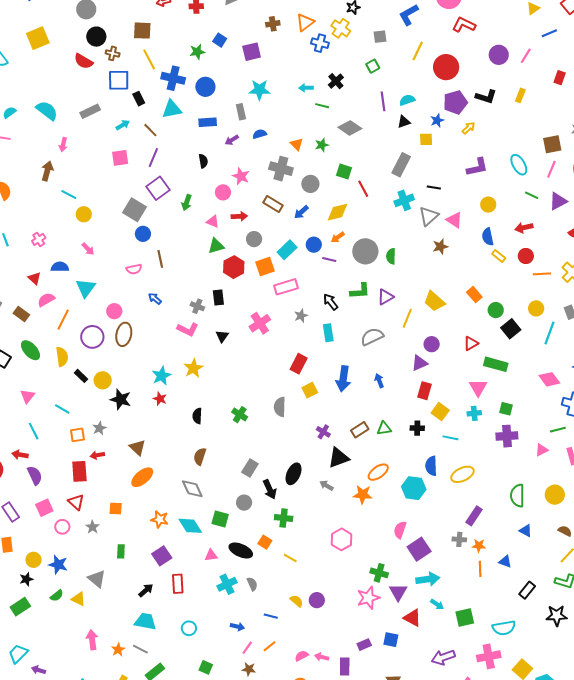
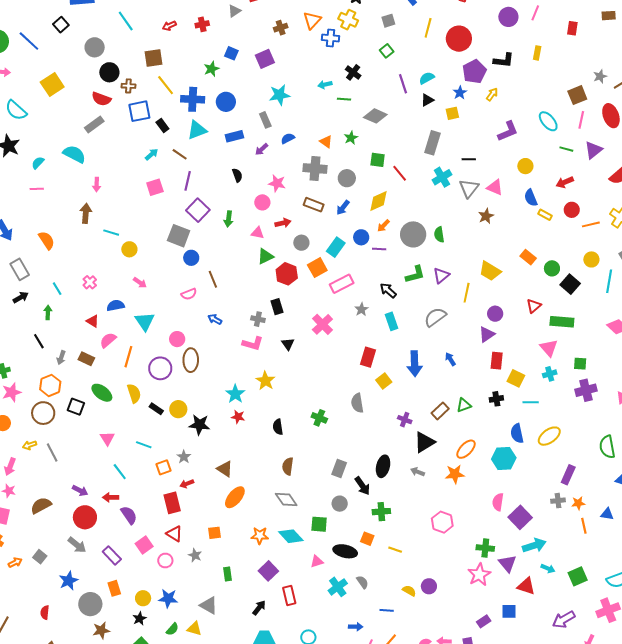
gray rectangle: (90, 111) -> (94, 125), moved

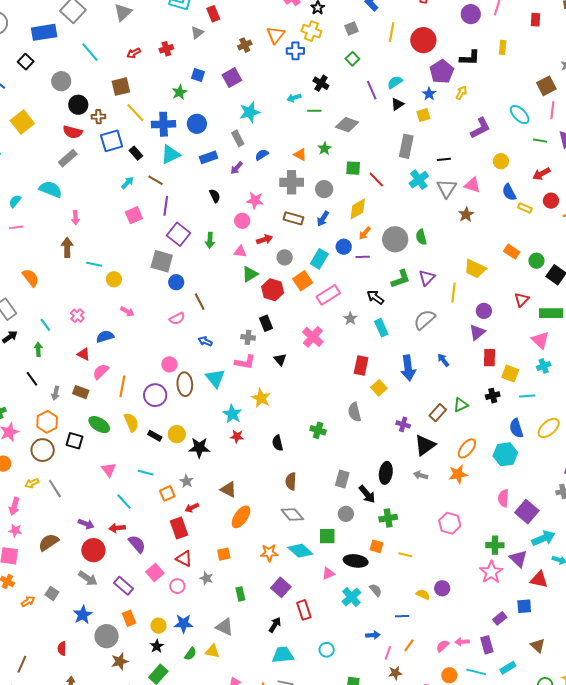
cyan triangle: (145, 321) -> (215, 378), moved

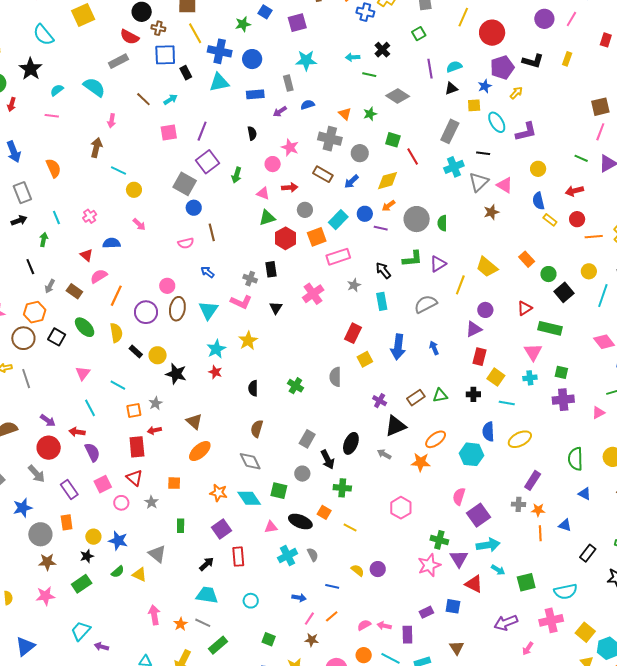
cyan ellipse: (520, 115) -> (497, 122), moved
brown line: (155, 180) -> (143, 99), moved

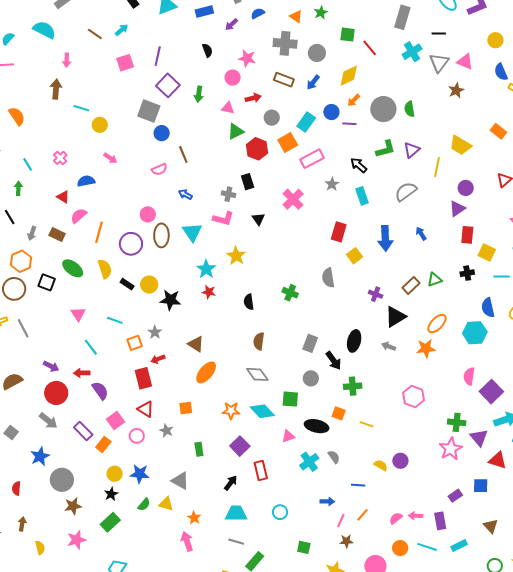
orange rectangle: (67, 522) -> (103, 445), moved, turned 56
orange star: (181, 624) -> (194, 518), moved

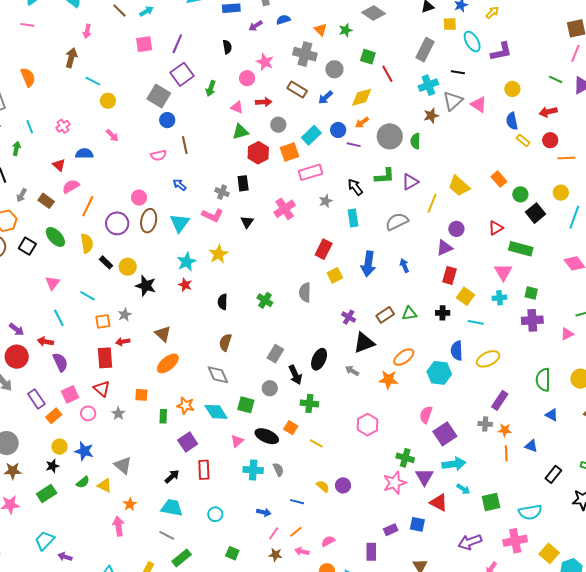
brown star: (456, 90) -> (431, 116), moved
pink triangle: (288, 436) -> (237, 441), turned -32
green rectangle: (199, 449) -> (163, 416), moved
cyan cross: (309, 462) -> (253, 470), turned 30
pink arrow: (416, 516) -> (302, 551), moved

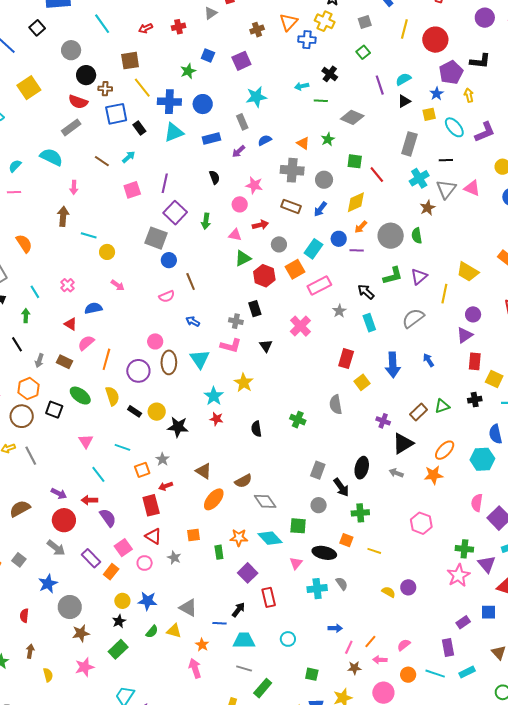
yellow arrow: (492, 12) -> (469, 95), turned -48
brown semicircle: (225, 342) -> (243, 481), moved, turned -126
blue line: (297, 502) -> (219, 623), moved

